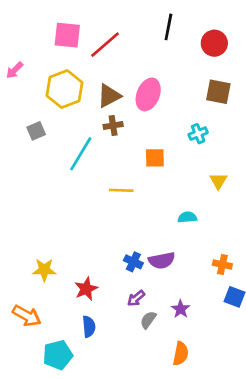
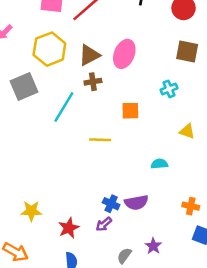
gray square: (36, 131) -> (24, 87), size x1.6
yellow triangle: (218, 181) -> (187, 131), turned -42
purple arrow: (136, 298) -> (104, 224), moved

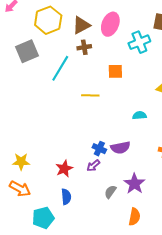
cyan cross: (169, 89) -> (139, 42), moved, size x1.5
yellow star: (31, 211) -> (21, 162), moved
purple star: (153, 246) -> (134, 184), size x1.5

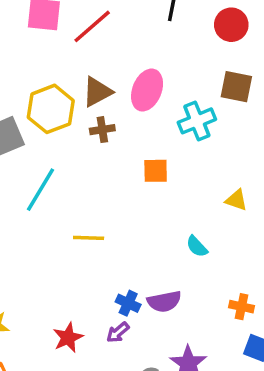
yellow hexagon: (48, 20) -> (51, 109), moved
cyan line: (60, 68) -> (40, 190), moved
yellow line: (90, 95) -> (89, 238), moved
cyan semicircle: (139, 115) -> (197, 246), turned -128

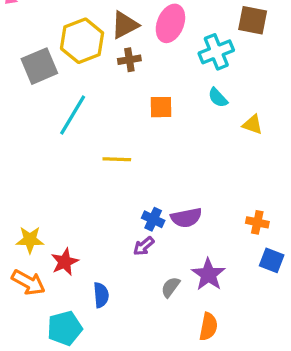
orange square: (156, 171) -> (161, 107), moved
cyan semicircle: (197, 246) -> (218, 98), moved
red star: (68, 338) -> (65, 262), moved

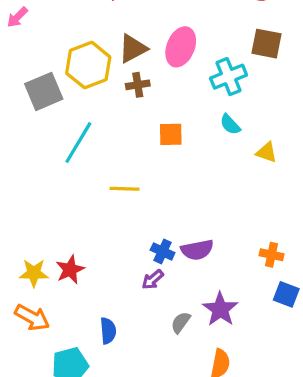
red star: (65, 262) -> (70, 270), moved

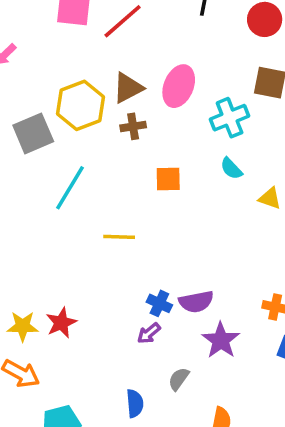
purple star: (220, 309) -> (221, 340), moved
blue semicircle: (108, 331) -> (135, 403), moved

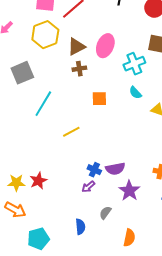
yellow hexagon: (81, 105) -> (45, 35), moved
yellow line: (119, 237) -> (71, 132), turned -30

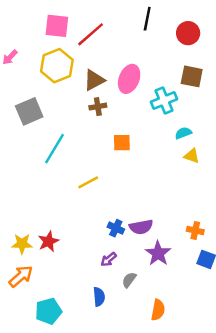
cyan semicircle: (135, 93) -> (183, 133), moved, turned 112
purple arrow: (88, 187) -> (109, 259), moved
orange arrow: (15, 210) -> (21, 276), turned -70

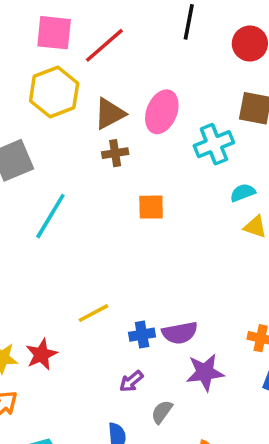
yellow line: (88, 182) -> (94, 313), moved
blue cross: (116, 228) -> (142, 335), turned -35
purple star: (158, 253) -> (205, 372), turned 30

